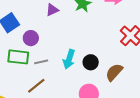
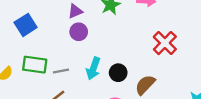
purple circle: (31, 38) -> (79, 32), moved

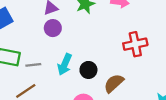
red cross: (165, 43) -> (135, 44), turned 30

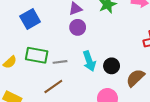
cyan arrow: (65, 64) -> (89, 61), turned -42

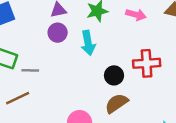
cyan arrow: (89, 61) -> (88, 43), moved
black circle: (112, 66) -> (114, 75), moved

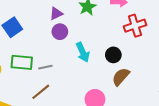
cyan arrow: (88, 43) -> (83, 52), moved
red cross: (147, 63) -> (135, 26), moved

